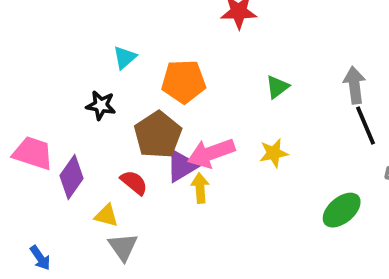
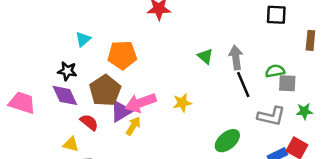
green triangle: (277, 87) -> (205, 56), moved, turned -42
purple diamond: (71, 177) -> (65, 95), moved, turned -60
yellow arrow: (200, 188) -> (133, 126), turned 36

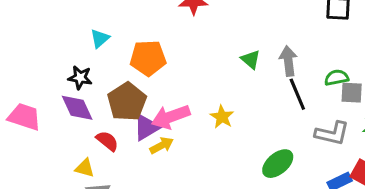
yellow star: (182, 103) -> (222, 117), turned -30
yellow arrow: (133, 126) -> (162, 145), turned 30

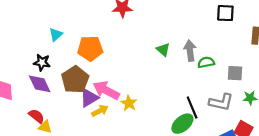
green semicircle: (337, 78) -> (206, 62), moved
black line: (297, 94) -> (192, 108), moved
pink arrow: (171, 117) -> (106, 90), turned 48
yellow star: (222, 117) -> (129, 103), moved
red semicircle: (107, 141) -> (37, 116), moved

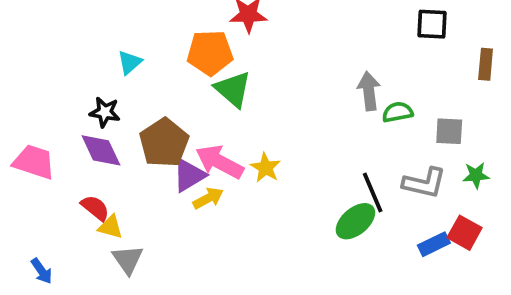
orange pentagon: (90, 48) -> (210, 53), moved
green triangle: (163, 50) -> (233, 89), moved, size x1.5
yellow star: (129, 103) -> (266, 168), moved

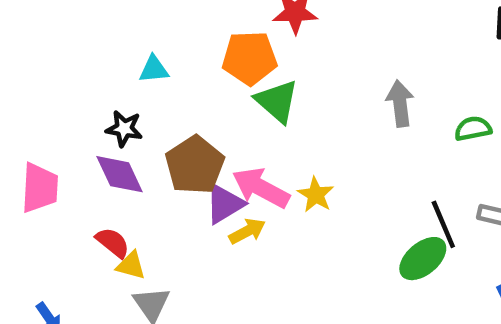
cyan triangle: (130, 62) -> (154, 69), turned 36
gray arrow: (369, 91) -> (400, 103), moved
pink trapezoid: (34, 162) -> (40, 188), turned 75

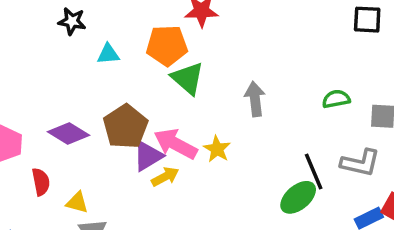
cyan triangle: (154, 69) -> (108, 54), moved
gray arrow: (400, 103) -> (255, 99), moved
black star: (124, 129) -> (72, 21), moved
purple diamond: (120, 174) -> (69, 133), turned -33
red semicircle: (113, 243) -> (41, 182), moved, turned 40

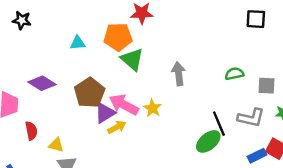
black star: (72, 21) -> (22, 20), moved
purple diamond: (69, 133) -> (42, 83), moved

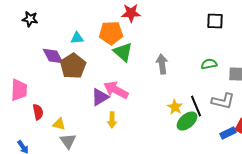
black square: (256, 19) -> (215, 21), moved
purple diamond: (42, 83) -> (53, 56), moved, turned 30
brown pentagon: (89, 93) -> (73, 66), moved
yellow star: (152, 108) -> (175, 107), moved
yellow arrow: (117, 127) -> (112, 120), moved, turned 119

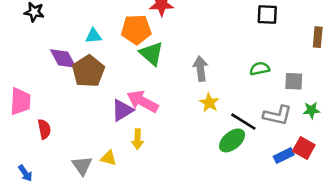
black line: (196, 106) -> (243, 122), turned -35
yellow star: (175, 107) -> (209, 103), moved
yellow triangle: (59, 124) -> (109, 158), moved

